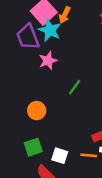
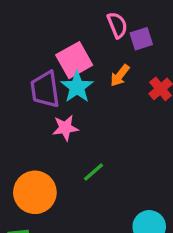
orange arrow: (65, 15) -> (120, 75), moved
orange circle: (37, 111) -> (35, 192), size x1.6

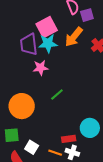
orange arrow: (120, 75) -> (74, 37), size x1.5
cyan star: (77, 87) -> (48, 43), turned 30

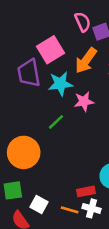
cyan star: (48, 43) -> (60, 84), moved
pink star: (41, 68) -> (84, 101), moved
green line: (57, 94) -> (56, 122), moved

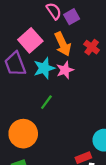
orange arrow: (86, 60) -> (63, 44), turned -50
pink star: (84, 101) -> (65, 70), moved

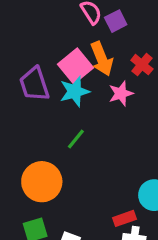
pink square: (30, 40) -> (75, 66), moved
pink star: (65, 70) -> (121, 94), moved

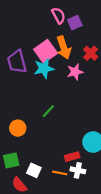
green line: (76, 139) -> (48, 111), moved
orange circle: (42, 182) -> (18, 128), size x0.6

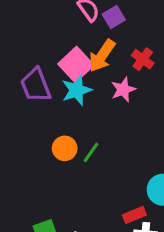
orange arrow: (64, 48) -> (102, 56), turned 60
orange circle: (18, 128) -> (65, 148), moved

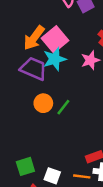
orange arrow: (102, 56) -> (34, 38), moved
purple trapezoid: (36, 85) -> (34, 69), moved, turned 132

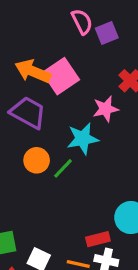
orange arrow: (34, 38) -> (33, 71), turned 70
cyan star: (55, 59) -> (83, 139), moved

